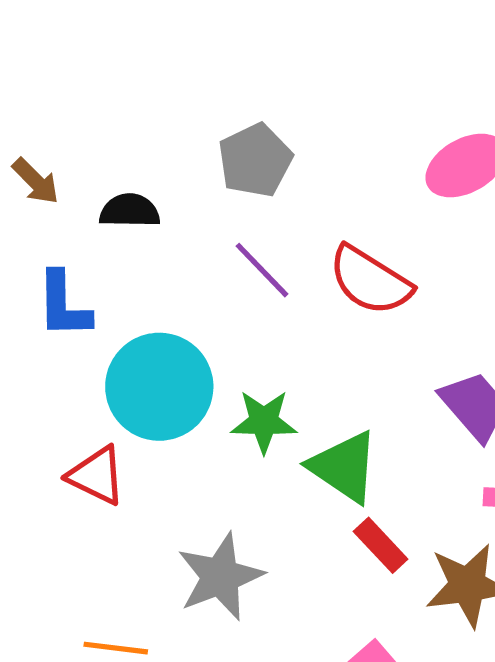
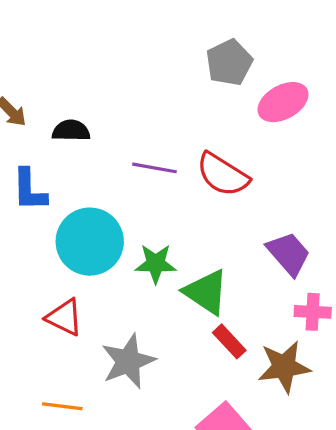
gray pentagon: (255, 160) -> (229, 63), moved
purple line: (262, 270) -> (155, 168), turned -36
red triangle: (97, 476) -> (64, 317), moved

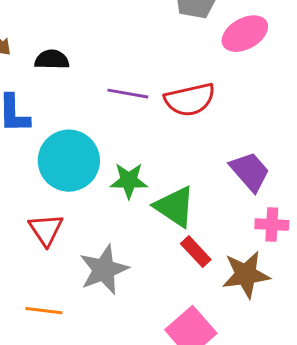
red semicircle: (223, 175) -> (190, 100), turned -45
red triangle: (64, 317) -> (46, 230), turned 30

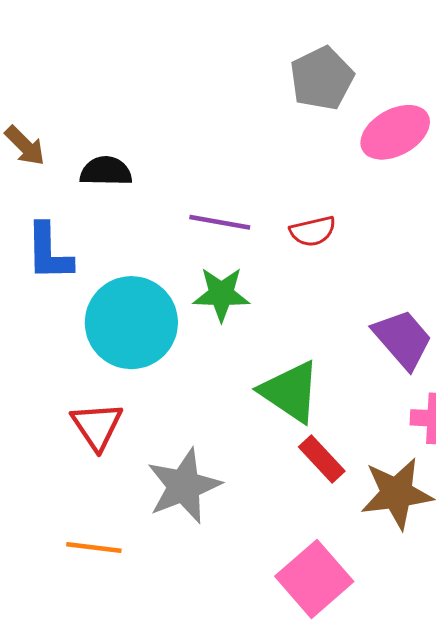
red semicircle: (190, 100) -> (313, 231), size x0.6
green star: (129, 181) -> (221, 294), moved

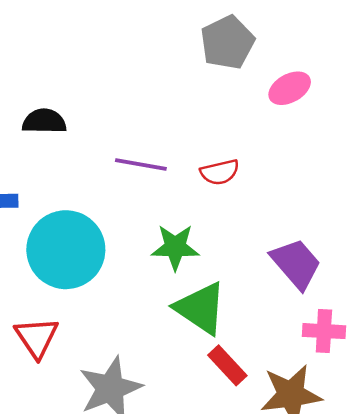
pink ellipse: (395, 132) -> (290, 88), size x0.7
green star: (221, 294) -> (175, 247), moved

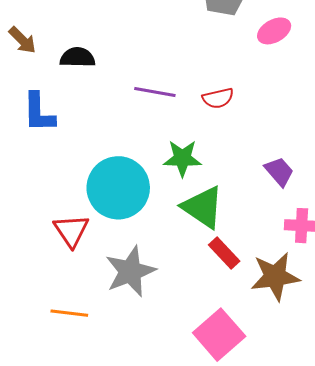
cyan circle: (66, 250) -> (118, 188), moved
purple trapezoid: (296, 264) -> (279, 172), size x0.7

